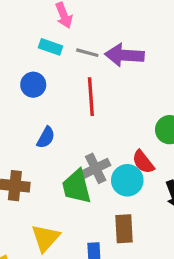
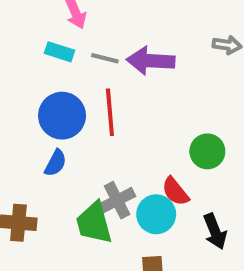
blue circle: (33, 85) -> (62, 116), moved, size x1.5

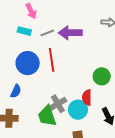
gray line: (105, 58) -> (47, 33), turned -32
blue semicircle: (55, 163) -> (16, 91), moved
red semicircle: (175, 191) -> (87, 98), turned 42

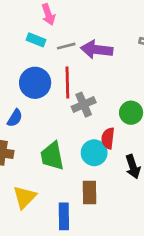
gray cross: (58, 104) -> (84, 105), moved

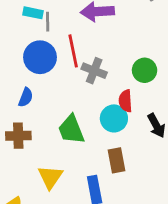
gray line: (66, 46) -> (48, 22), moved, turned -66
gray cross: (84, 105) -> (94, 71), turned -35

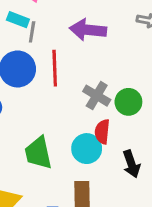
gray cross: (94, 71) -> (97, 96), moved

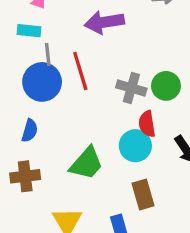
gray line: (32, 32) -> (48, 54), moved
green trapezoid: (38, 153) -> (86, 163), turned -112

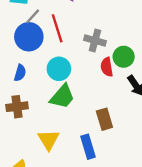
gray line: (48, 54) -> (33, 16), turned 49
green circle: (166, 86) -> (124, 57), moved
cyan circle: (135, 146) -> (59, 69), moved

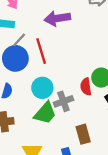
gray cross: (95, 41) -> (63, 101), moved, turned -36

